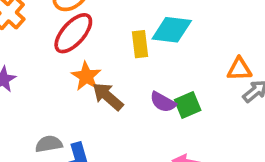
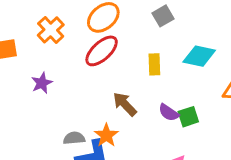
cyan diamond: (172, 30) -> (199, 56), moved
orange star: (86, 76) -> (106, 135), moved

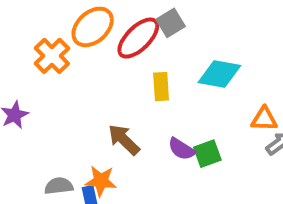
orange cross: (51, 30) -> (52, 56), moved
red ellipse: (102, 51) -> (138, 38), moved
orange star: (106, 135) -> (101, 181), turned -30

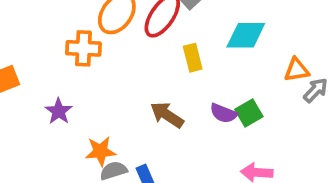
orange cross: (52, 56) -> (83, 48), turned -32
orange star: (101, 181) -> (101, 151), moved

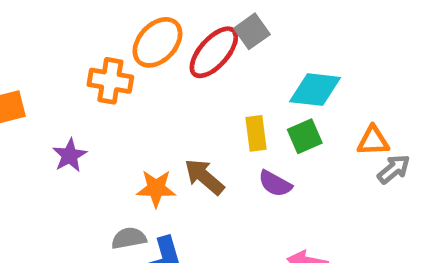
yellow rectangle: (193, 58) -> (256, 133), moved
green square: (249, 113) -> (305, 136), moved
orange star: (101, 151) -> (156, 188), moved

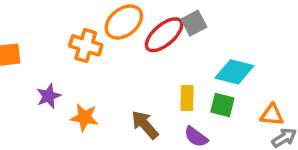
green square: (305, 136) -> (222, 105), turned 30
orange star: (156, 188) -> (84, 117), moved

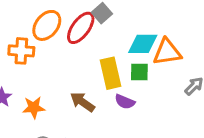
yellow rectangle: (187, 98) -> (110, 73), size x1.5
orange triangle: (272, 115) -> (167, 52), moved, size x1.5

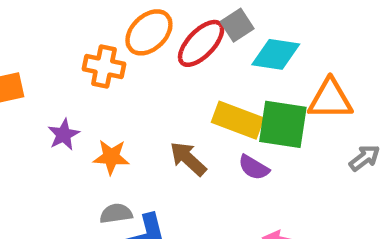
cyan diamond: (143, 44) -> (276, 54), moved
green square: (139, 72) -> (283, 124), size x1.6
yellow rectangle: (110, 73) -> (238, 120), turned -64

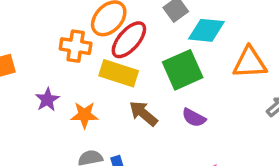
red ellipse: (201, 43) -> (129, 40), moved
yellow rectangle: (238, 120) -> (119, 73), moved
green square: (283, 124) -> (183, 70), moved, turned -30

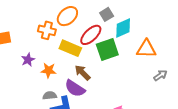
cyan diamond: (206, 30) -> (123, 28), turned -35
red ellipse: (129, 40) -> (91, 35), moved
purple semicircle: (194, 118) -> (75, 88), moved, size x1.5

